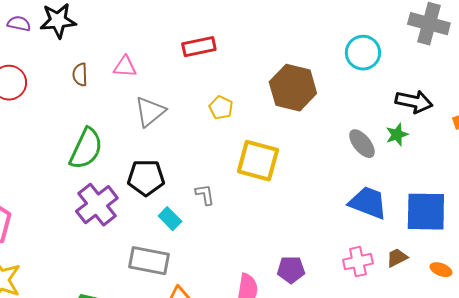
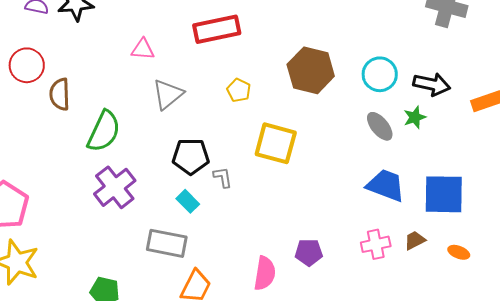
red rectangle: (199, 47) -> (217, 29), size x1.4
cyan circle: (363, 53) -> (380, 74), moved
brown semicircle: (80, 75) -> (60, 94), moved, size x1.4
black pentagon: (146, 178) -> (191, 156), moved

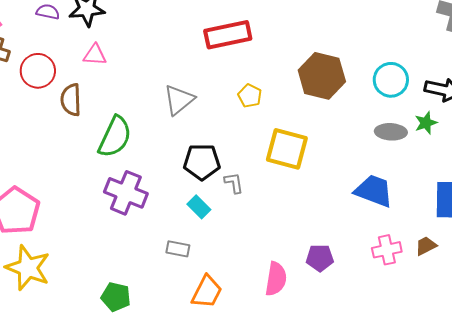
pink triangle: (143, 49) -> (95, 55), moved
gray ellipse: (380, 126) -> (391, 132), turned -48
blue trapezoid: (386, 185) -> (374, 191), moved
purple cross: (115, 187) -> (126, 193), turned -30
gray rectangle: (167, 243) -> (178, 249), size x0.6

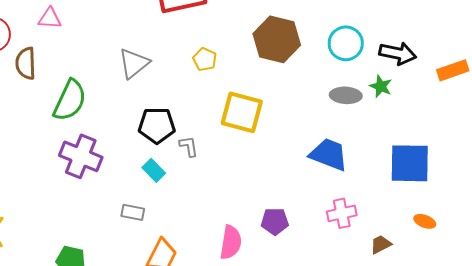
green star: (426, 123) -> (381, 86), turned -30
brown trapezoid: (426, 246) -> (381, 244), moved

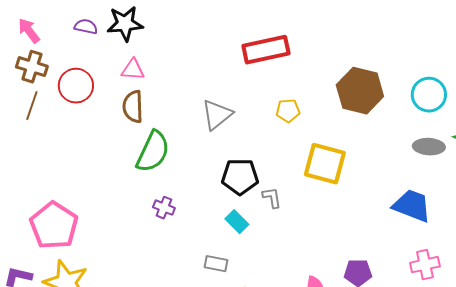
yellow pentagon: (205, 59) -> (288, 111), turned -30
brown semicircle: (26, 63) -> (133, 107), moved
purple cross: (81, 156) -> (164, 208), size x0.5

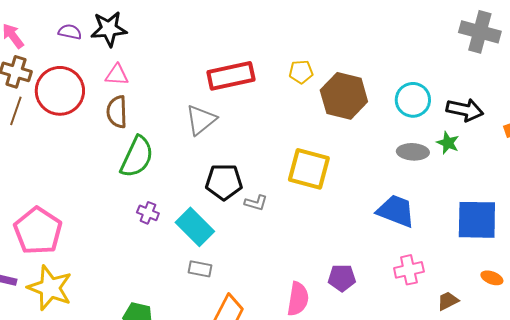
red rectangle: (266, 50) -> (231, 76), moved
red circle: (76, 86) -> (60, 91), size x1.4
yellow pentagon: (288, 111) -> (301, 72), moved
gray L-shape: (272, 198) -> (256, 203), turned 115
cyan rectangle: (237, 222) -> (195, 227), moved, size x1.6

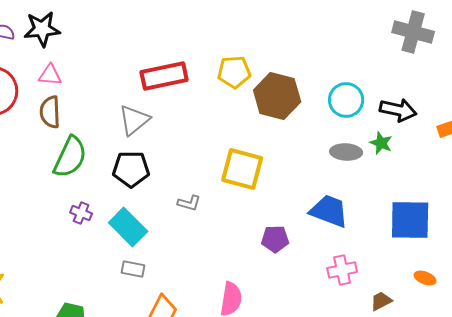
yellow pentagon: (301, 72) -> (234, 72), size x1.4
black pentagon: (224, 182) -> (131, 169), moved
purple pentagon: (342, 278) -> (275, 239), moved

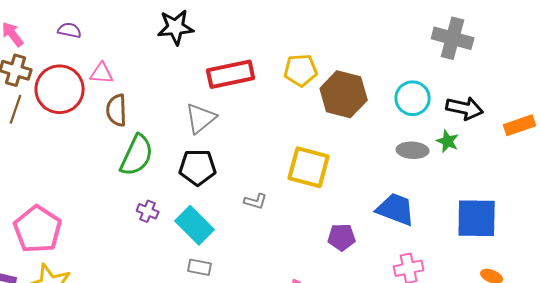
black star: (42, 29) -> (176, 27), moved
gray cross: (413, 32) -> (453, 38), moved
pink triangle: (50, 75) -> (102, 73), moved

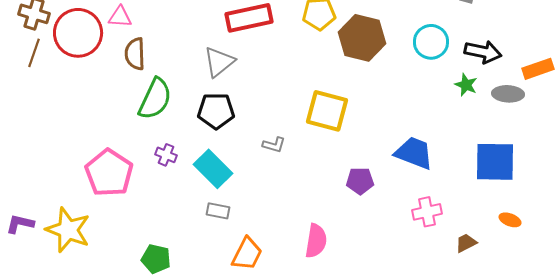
gray ellipse: (413, 150) -> (508, 94), moved
pink pentagon: (38, 229) -> (109, 173), moved

